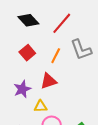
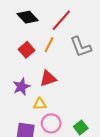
orange line: (56, 56) -> (49, 45), moved

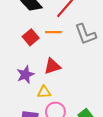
orange line: (49, 45) -> (53, 32), turned 63

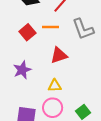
red triangle: (52, 66) -> (59, 55), moved
yellow triangle: (44, 92) -> (55, 86), moved

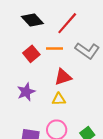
gray L-shape: (83, 29) -> (87, 51), turned -35
yellow triangle: (55, 86) -> (59, 99), moved

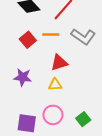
purple star: (26, 92) -> (23, 77), turned 30

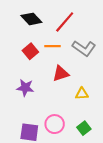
yellow triangle: (55, 85) -> (82, 94), moved

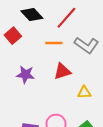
red square: (30, 51) -> (13, 36), moved
purple star: (25, 88) -> (25, 75), moved

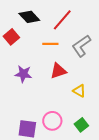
gray L-shape: (86, 45) -> (81, 46), turned 110
yellow triangle: (84, 92) -> (79, 91), turned 32

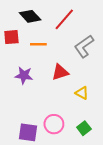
red square: (11, 37) -> (11, 37), turned 35
orange line: (50, 44) -> (38, 44), moved

